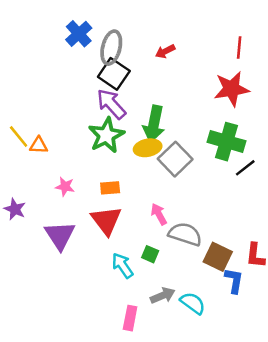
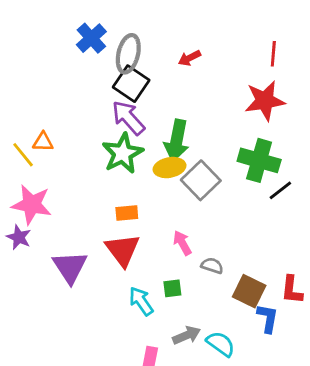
orange triangle: (39, 145) -> (43, 142), moved
pink star: (65, 187) -> (32, 204), moved, size x1.8
gray semicircle: (185, 234) -> (212, 266), size x0.6
green square: (150, 254) -> (172, 288), turned -30

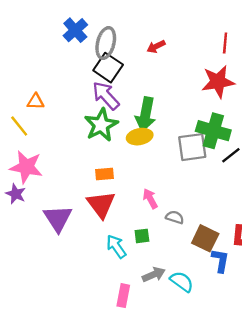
orange triangle: (43, 142) -> (36, 101), moved
gray square: (201, 180) -> (192, 147), moved, turned 36

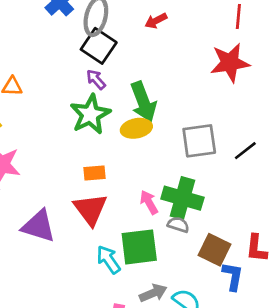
purple arrow: (106, 96) -> (96, 79), size x0.6
green arrow: (145, 114) -> (143, 102), turned -32
green cross: (213, 131) -> (182, 198), moved
purple triangle: (58, 218) -> (39, 226), turned -40
green square: (142, 236) -> (139, 247), size x2.0

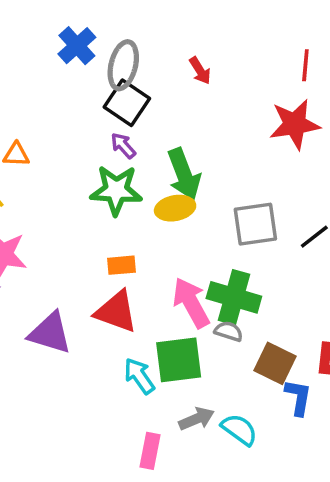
red arrow: (156, 21) -> (200, 71), turned -95
green star: (90, 114) -> (116, 190), turned 30
pink arrow: (149, 202) -> (191, 303), size x1.6
red triangle: (90, 209) -> (116, 312), turned -33

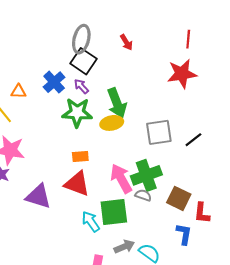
blue cross: (77, 46) -> (54, 82), moved
green cross: (234, 297) -> (146, 175), turned -36
brown square: (275, 363) -> (179, 198), moved

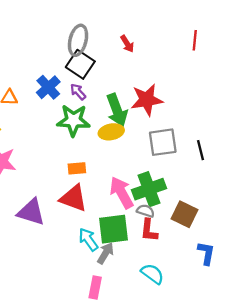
red star: (182, 74) -> (147, 100), moved
black line: (193, 140) -> (200, 150), turned -66
red L-shape: (202, 213) -> (149, 230), moved
blue L-shape: (184, 234) -> (206, 253), moved
gray arrow: (124, 247) -> (105, 253), moved, turned -36

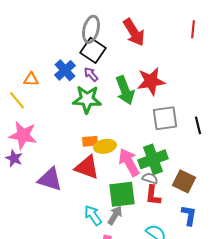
red arrow: (127, 44) -> (134, 32), size x1.8
yellow ellipse: (111, 132) -> (105, 146), moved
cyan arrow: (88, 239) -> (93, 215), moved
blue L-shape: (206, 253) -> (189, 215), moved

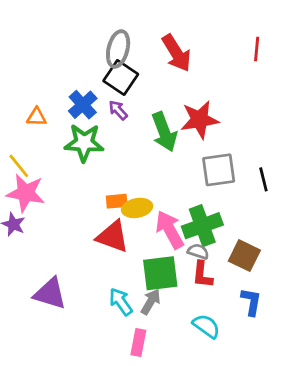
green star: (87, 99) -> (84, 143), moved
yellow line: (17, 100) -> (19, 166), moved
purple triangle: (50, 179) -> (50, 294), moved

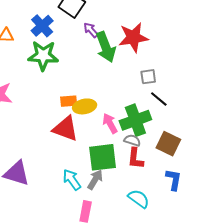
purple arrow: (118, 110) -> (91, 30), moved
gray square: (219, 170) -> (148, 77), size x0.6
black line: (263, 179) -> (159, 99), moved, turned -36
pink arrow: (170, 230) -> (110, 123), size x0.7

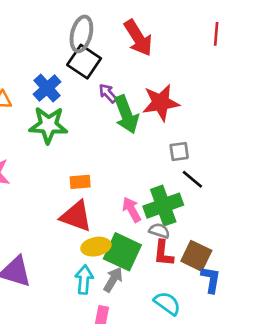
yellow ellipse: (85, 106) -> (96, 247), moved
brown square: (168, 144) -> (196, 256), moved
green square: (103, 157) -> (122, 252), turned 32
cyan arrow: (72, 180) -> (84, 280), turned 40

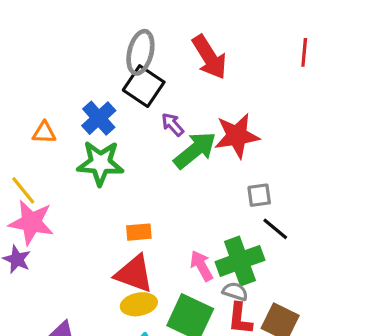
green arrow: (126, 114) -> (195, 150), turned -108
yellow ellipse: (96, 247) -> (139, 304), moved

